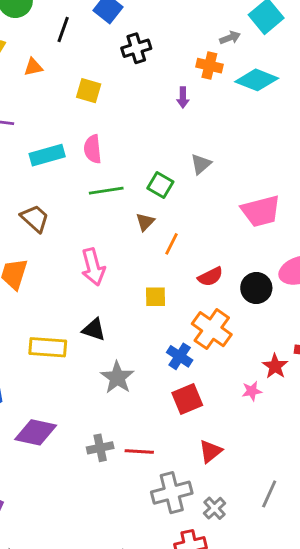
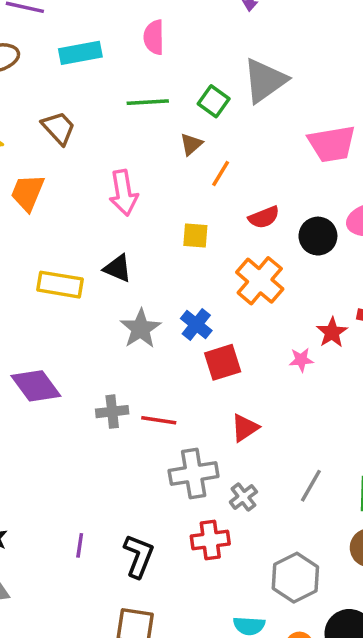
pink semicircle: (93, 149) -> (154, 37), moved
gray triangle: (201, 164) -> (265, 80), size x1.8
blue cross: (180, 356) -> (196, 325), moved
purple diamond: (36, 432) -> (36, 386), turned 36

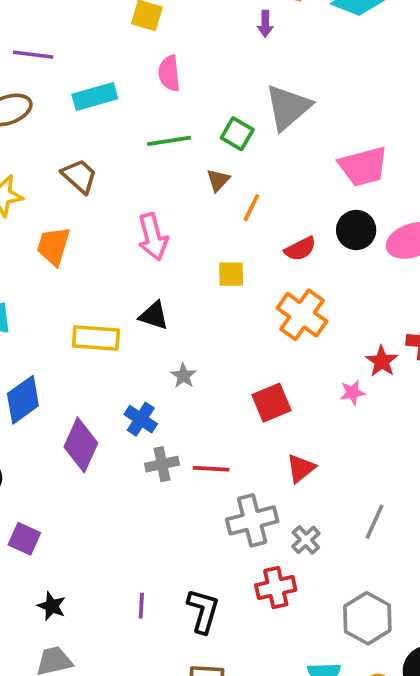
black circle: (318, 236) -> (356, 230), moved
blue cross: (196, 325) -> (141, 419), moved
gray star: (141, 329) -> (183, 376), size x0.6
purple diamond: (36, 386) -> (81, 445), turned 66

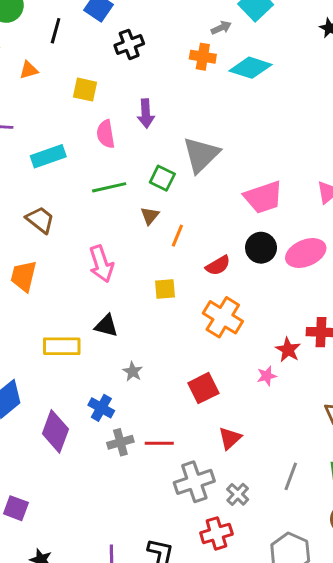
purple arrow: (265, 24) -> (146, 113), moved, size x1.4

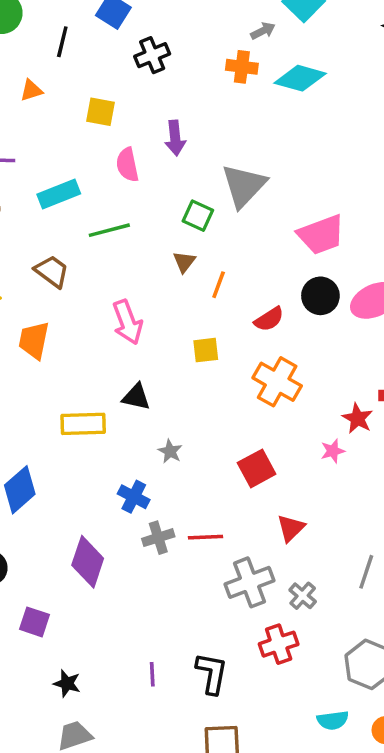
green line: (109, 187) -> (109, 230), moved
purple diamond: (55, 431) -> (88, 562), moved

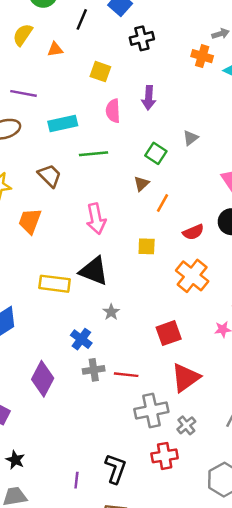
gray triangle: (244, 186) -> (191, 138), size x0.5
black triangle: (136, 397) -> (94, 271), size x1.5
red triangle: (291, 528) -> (186, 378), size x1.5
purple line: (152, 674) -> (76, 480), moved

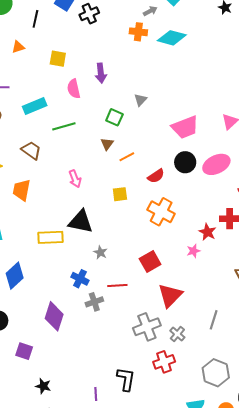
black cross: (142, 38) -> (89, 14), moved
orange line: (162, 203) -> (127, 157), turned 42
pink arrow: (96, 219) -> (75, 179), size x0.7
red line: (126, 375) -> (117, 285), moved

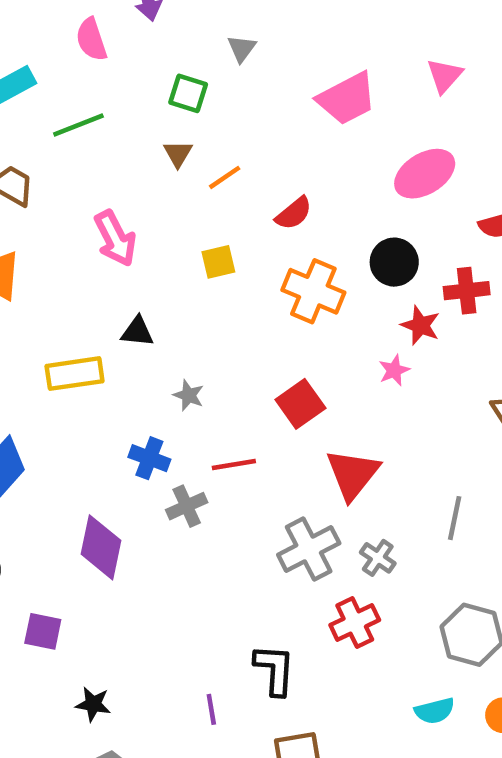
black circle: (185, 162) -> (394, 262), moved
pink arrow: (75, 179) -> (115, 238), size x1.4
black triangle: (81, 222) -> (137, 332), size x0.6

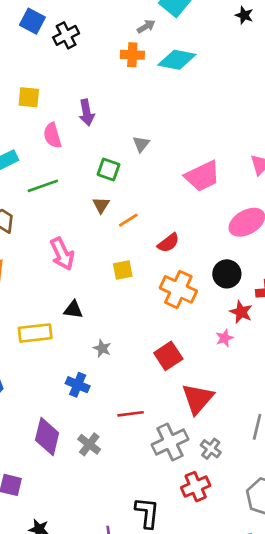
red line: (234, 464) -> (131, 414), moved
gray cross: (187, 506) -> (89, 444), moved, turned -30

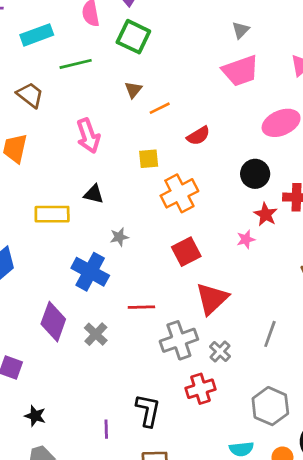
gray triangle: (141, 144) -> (241, 30), moved
green square: (109, 169) -> (133, 37), moved, size x1.4
orange cross: (178, 289) -> (179, 193), moved, turned 32
gray star: (102, 348) -> (119, 237), turned 30
blue cross: (78, 385) -> (90, 272), size x1.5

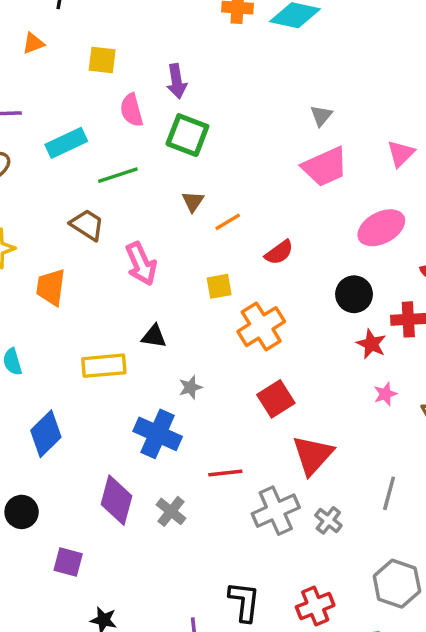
brown trapezoid: (30, 95) -> (87, 225), moved
pink star: (246, 239) -> (385, 394), moved
red cross: (201, 389) -> (315, 606), moved

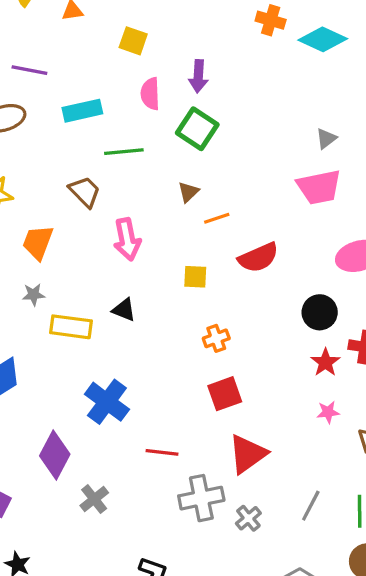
red semicircle: (279, 252) -> (258, 258), size x1.4
orange cross: (261, 327) -> (216, 338), moved, size x0.6
gray star: (190, 387) -> (34, 295), moved
gray cross: (171, 511) -> (94, 499), moved

